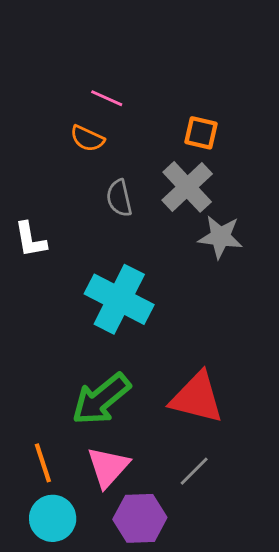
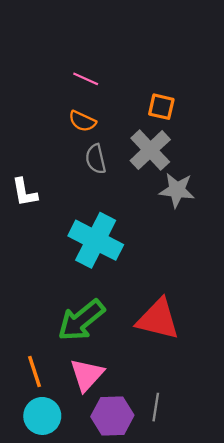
orange semicircle: (87, 138) -> (82, 121), moved
gray line: (194, 471) -> (156, 407), moved, turned -36

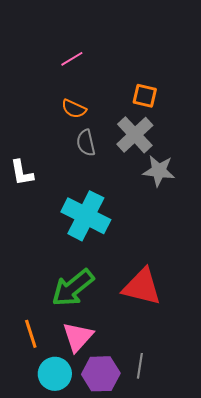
pink line: (86, 79) -> (72, 59), moved, turned -55
cyan circle: (42, 416) -> (55, 374), moved

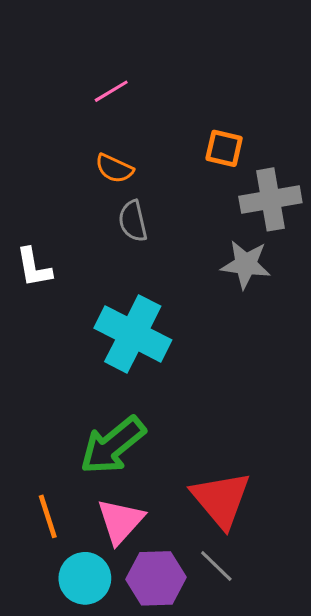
gray cross: (135, 135) -> (270, 199), moved, turned 33
red triangle: (142, 287) -> (221, 499), moved, turned 36
gray line: (140, 366) -> (216, 566), turned -55

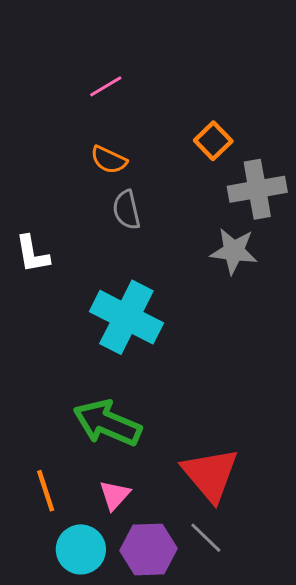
orange square: (224, 148) -> (213, 141), turned 33
green arrow: (113, 445) -> (107, 423), turned 62
pink triangle: (120, 521) -> (115, 495), size x0.7

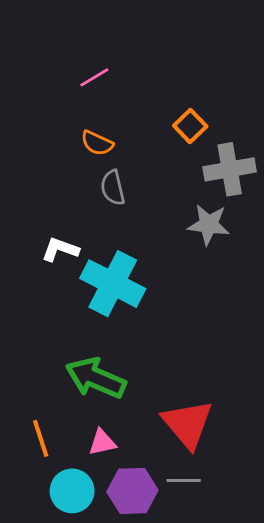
white L-shape: (32, 254) -> (60, 249), moved, turned 120
pink triangle: (115, 495) -> (102, 442), turned 36
gray line: (206, 538) -> (184, 480), turned -44

